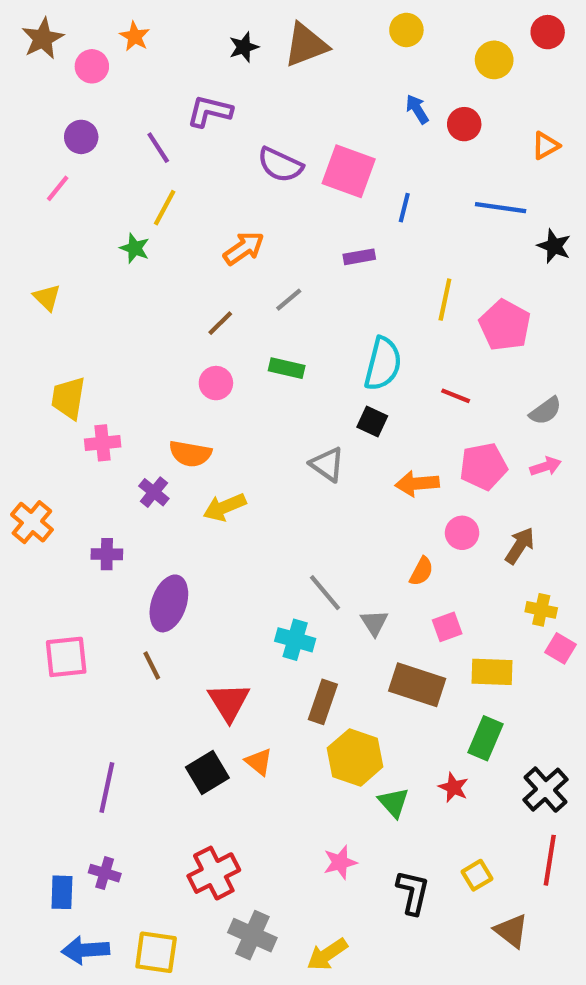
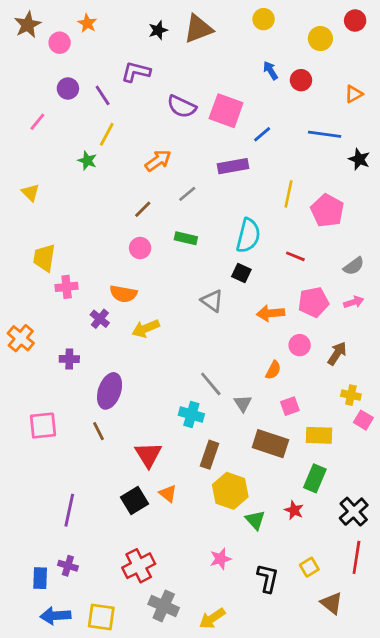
purple circle: (81, 137) -> (68, 88), moved
blue line: (404, 208) -> (262, 134), turned 36
purple rectangle: (359, 257) -> (233, 166), size x1.5

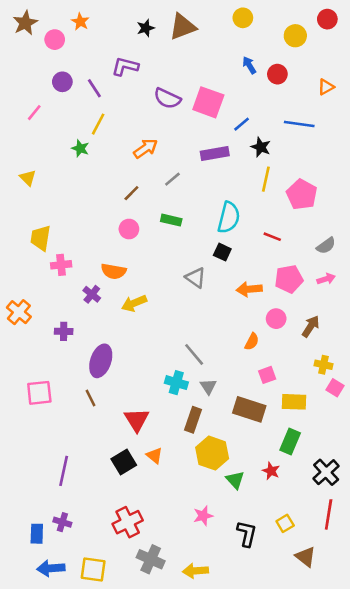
black star: (359, 159) -> (261, 147), moved
gray triangle: (243, 403) -> (208, 386), moved
yellow arrow: (212, 618) -> (195, 571), turned 30

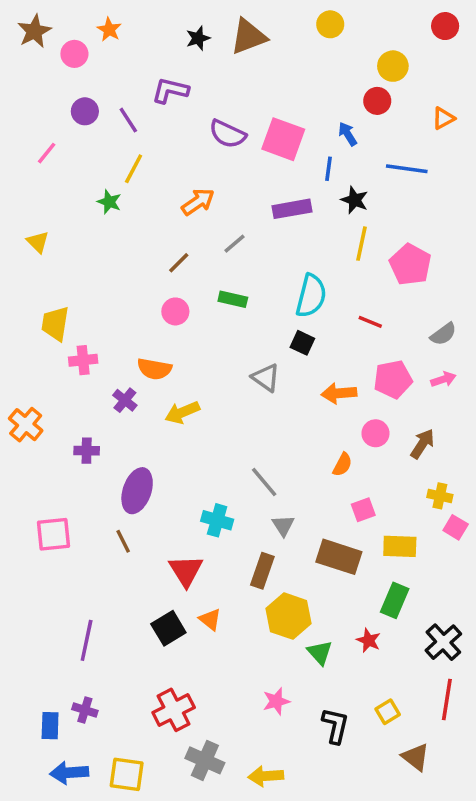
yellow circle: (295, 36) -> (393, 66), moved
blue arrow: (249, 65) -> (348, 134), moved
blue line: (242, 124) -> (328, 169), turned -42
cyan cross: (176, 383) -> (217, 520), moved

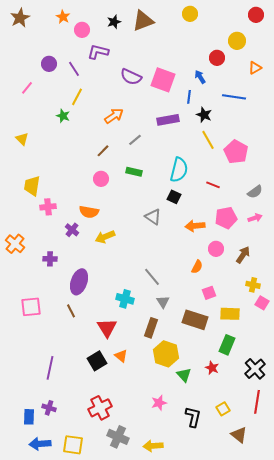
pink circle: (74, 54) -> (82, 30), moved
yellow circle: (393, 66) -> (237, 41), moved
yellow line: (362, 244) -> (208, 140), turned -42

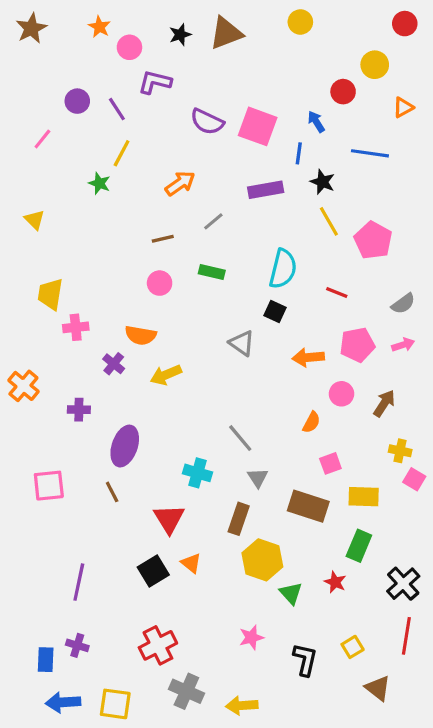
brown line: (103, 151) -> (163, 239), turned 32

